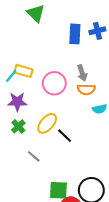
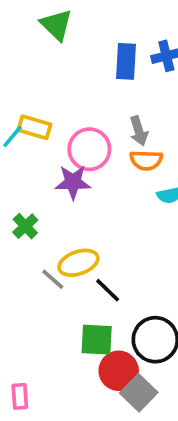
purple star: (17, 102) -> (73, 182), moved
yellow ellipse: (47, 123) -> (78, 263), moved, turned 30
black line: (65, 136) -> (108, 290), moved

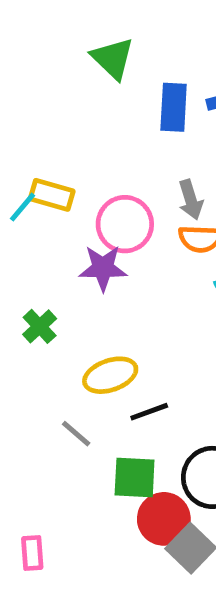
green triangle: (56, 25) -> (113, 58), moved
gray line: (53, 279) -> (76, 434), moved
black line: (108, 290) -> (149, 412), turned -64

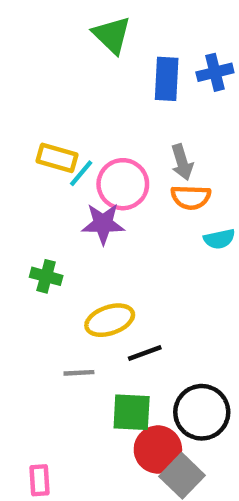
cyan line: (23, 207) -> (81, 173), moved
green cross: (40, 326) -> (46, 276), turned -32
gray line: (76, 434) -> (79, 373), turned -44

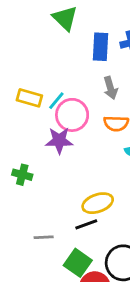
gray arrow: (182, 162) -> (110, 88), moved
cyan line: (81, 173) -> (56, 101), moved
yellow ellipse: (110, 320) -> (98, 203), moved
green square: (132, 412) -> (78, 263), turned 32

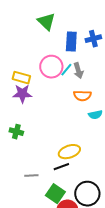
cyan line: (56, 101) -> (66, 70), moved
pink circle: (72, 115) -> (51, 67), moved
purple star: (59, 141) -> (22, 94), moved

